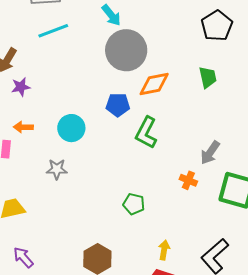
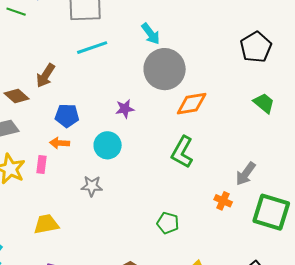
green trapezoid: (208, 77) -> (264, 103), moved, turned -40
purple star: (21, 87) -> (125, 109), moved
blue pentagon: (118, 105) -> (67, 116), moved

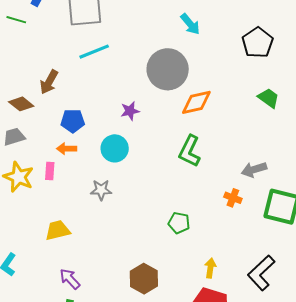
cyan arrow: (151, 34) -> (190, 24), moved
gray arrow: (246, 174) -> (254, 170), turned 40

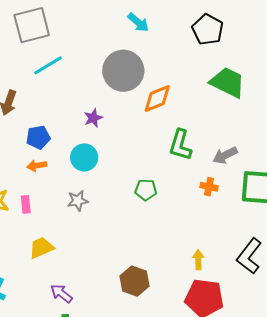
green trapezoid: (269, 98) -> (228, 82), size x1.6
green L-shape: (190, 151) -> (180, 145), moved
pink rectangle: (50, 171) -> (26, 204), moved
green pentagon: (179, 223) -> (146, 190), moved

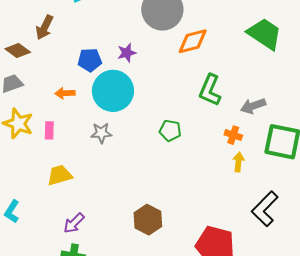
blue pentagon: (38, 137) -> (90, 60), moved
cyan circle: (84, 157) -> (113, 91), size x1.5
yellow arrow: (198, 260) -> (238, 162), moved
purple arrow: (62, 294) -> (74, 223), turned -90

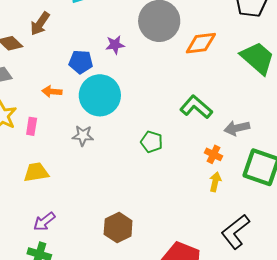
orange diamond: (193, 41) -> (201, 43), moved
purple star: (127, 53) -> (115, 45), moved
green L-shape: (210, 90) -> (196, 107), turned 100

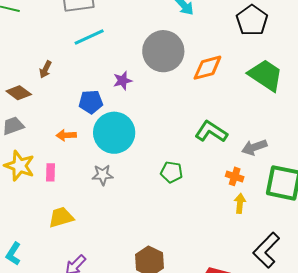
brown arrow: (40, 24) -> (45, 69), size x0.7

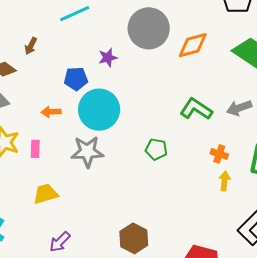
gray arrow: (254, 147) -> (239, 108), moved
gray star: (103, 175) -> (87, 152), size x1.5

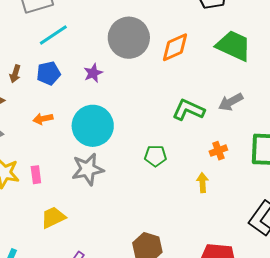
blue pentagon: (76, 79) -> (49, 73), moved
orange arrow: (51, 112) -> (43, 119), moved
orange cross: (219, 154) -> (218, 151), turned -30
yellow arrow: (224, 181) -> (202, 183), moved

